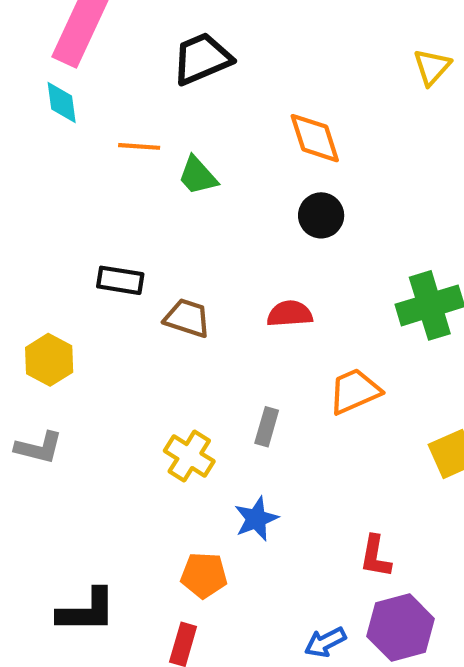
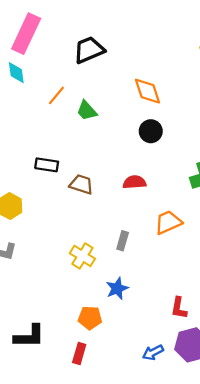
orange line: (139, 146) -> (56, 95), turned -54

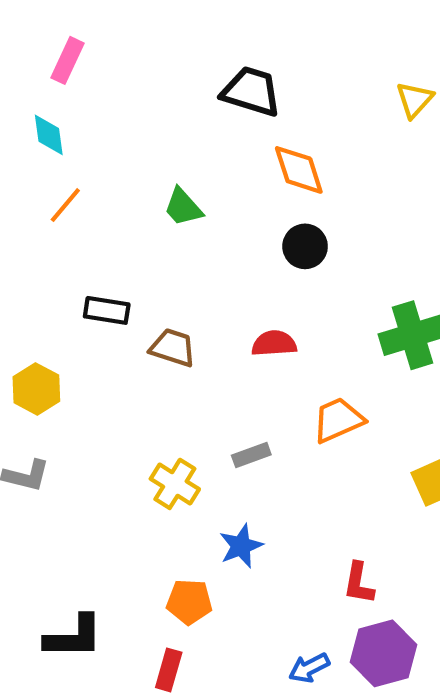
pink rectangle: (26, 34) -> (67, 60), size x0.6
black trapezoid: (89, 50) -> (251, 91), moved, turned 40
orange line: (56, 95) -> (65, 205), moved
gray rectangle: (123, 241) -> (251, 455), turned 54

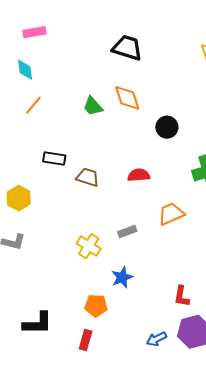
pink rectangle: (67, 60) -> (34, 32), turned 55
orange diamond: (299, 170) -> (127, 98), moved
black circle: (305, 246) -> (167, 127), moved

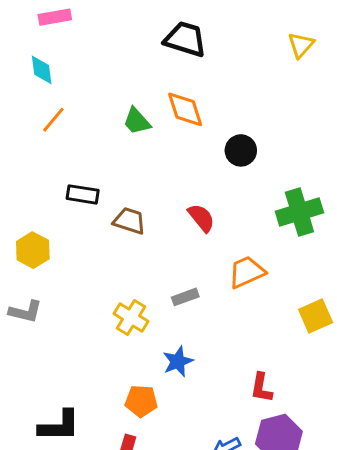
red semicircle: (139, 175) -> (201, 218), turned 55

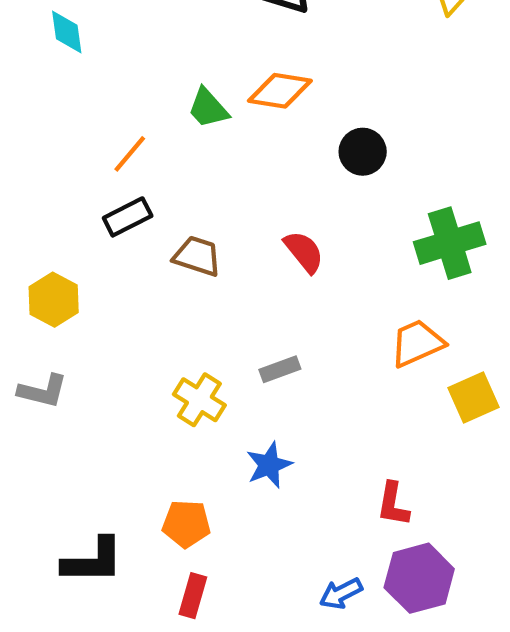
orange diamond: (185, 109) -> (280, 91), turned -63
orange line: (53, 120) -> (130, 154), moved
black rectangle: (83, 194) -> (128, 217), turned -36
orange trapezoid: (247, 272) -> (417, 343), moved
orange pentagon: (141, 401) -> (186, 524), moved

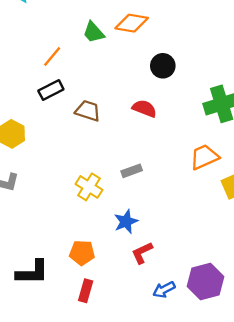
black circle: (363, 152) -> (163, 66), moved
red semicircle: (304, 252) -> (144, 108), turned -30
red L-shape: (393, 504) -> (142, 253), moved, turned 55

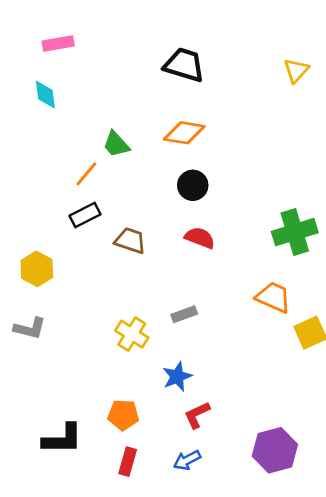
green trapezoid: (94, 32) -> (116, 144), moved
black circle: (163, 66) -> (193, 185), moved
orange trapezoid: (204, 157) -> (273, 297), turned 48
blue arrow: (164, 290) -> (187, 460), moved

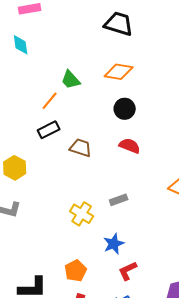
orange pentagon: (123, 415) -> (76, 271), turned -30

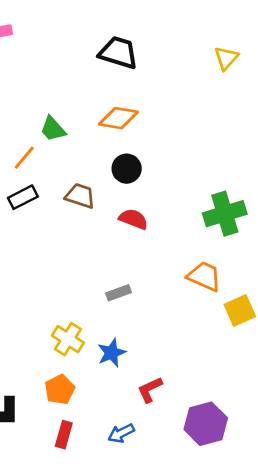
brown trapezoid: (81, 148) -> (80, 196), moved
yellow cross: (82, 214) -> (68, 339), moved
red L-shape: (128, 271) -> (150, 390), moved

